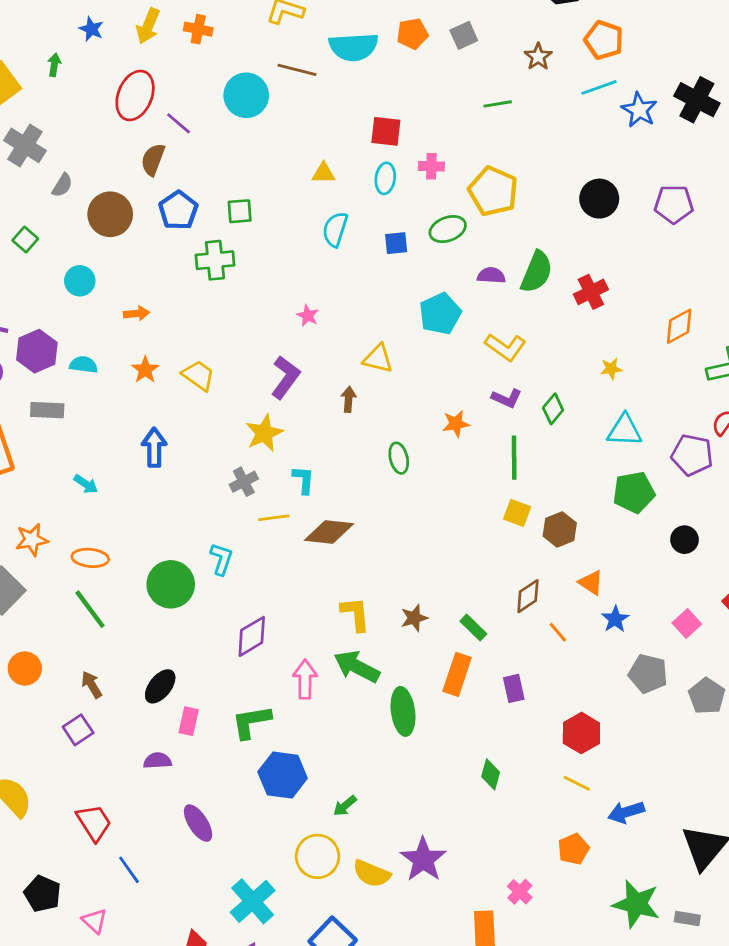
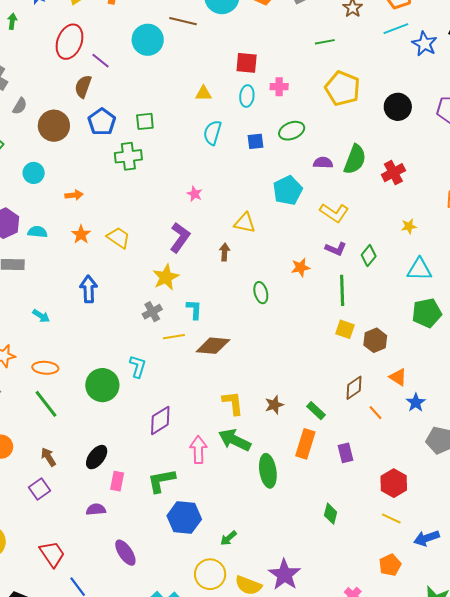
yellow pentagon: (493, 191) -> (343, 88), moved

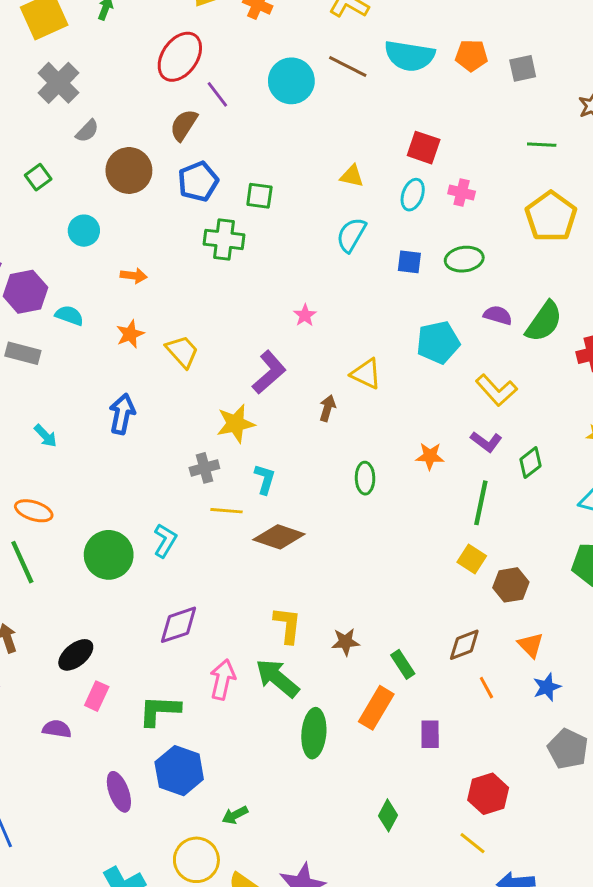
purple ellipse: (125, 553) -> (119, 792), moved

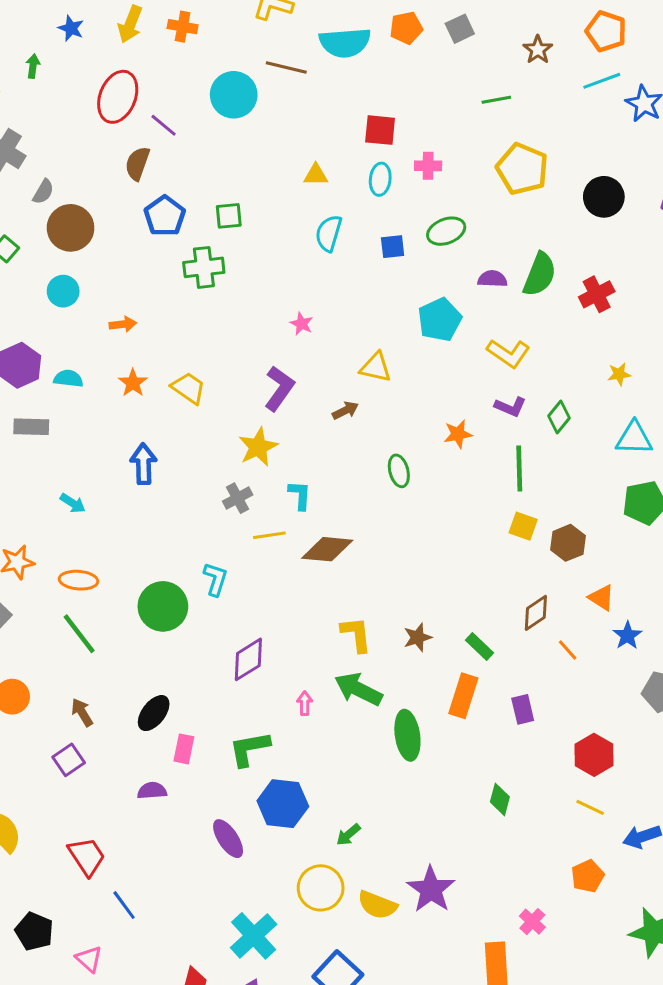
brown circle: (129, 170) -> (71, 228), moved
brown arrow: (327, 408) -> (345, 410), turned 60
pink arrow: (223, 679) -> (305, 703), size x0.6

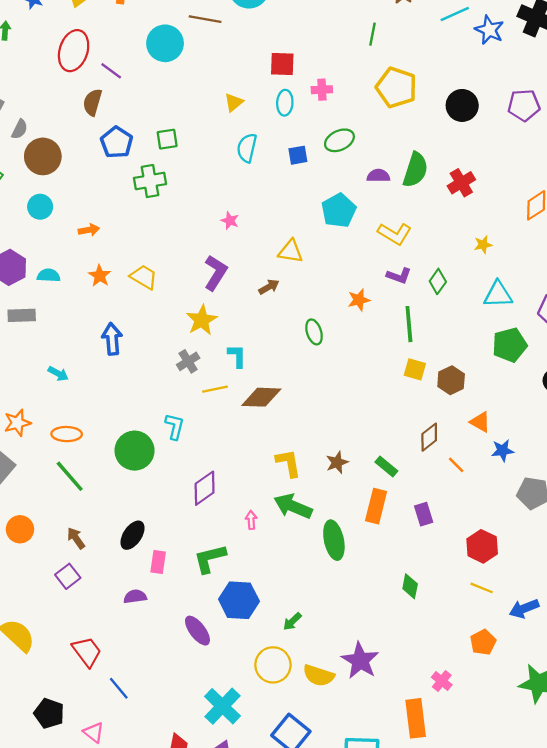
green line: (496, 100) -> (373, 34), turned -65
yellow triangle: (316, 175) -> (234, 102), turned -36
blue star: (627, 635) -> (503, 450), turned 30

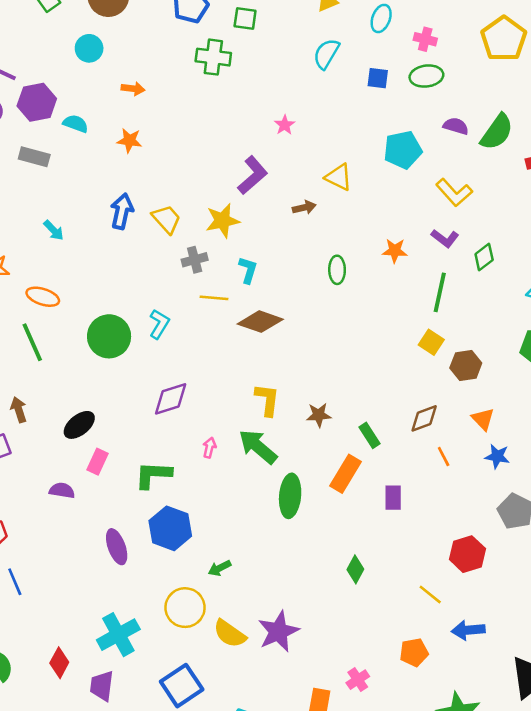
pink cross: (322, 90) -> (425, 39), moved
orange star: (100, 276) -> (129, 140), turned 30
yellow trapezoid: (144, 277) -> (166, 219), moved
red hexagon: (482, 546) -> (467, 554), moved

